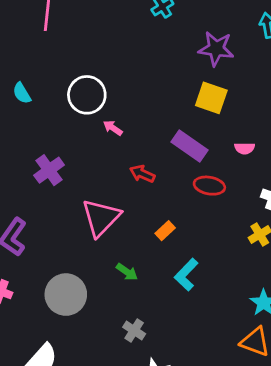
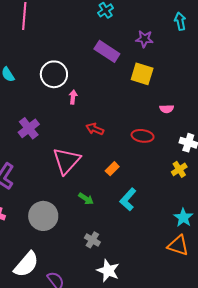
purple star: (216, 49) -> (144, 39), size x0.7
pink arrow: (113, 128) -> (73, 97), turned 64
purple rectangle: (190, 146) -> (107, 51), moved

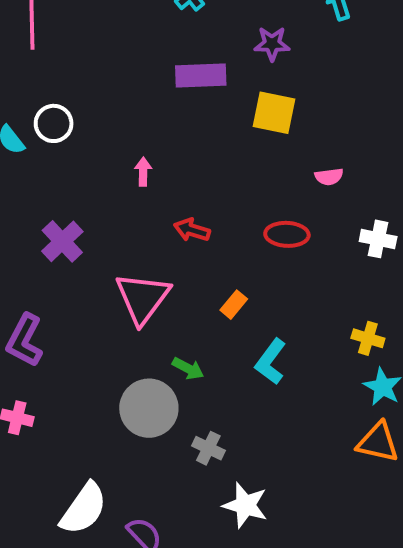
purple rectangle: (107, 51) -> (201, 75), turned -30
white circle: (54, 74) -> (54, 123), moved, size x0.7
yellow cross: (179, 169) -> (368, 338), moved, turned -35
gray circle: (43, 216) -> (149, 408), moved

